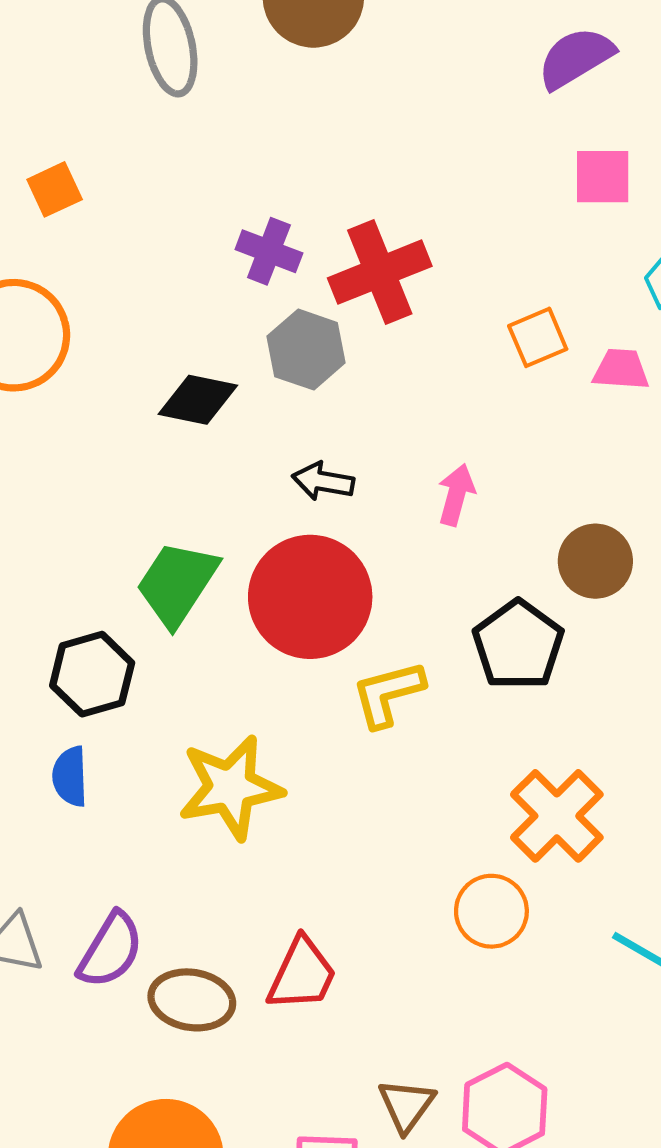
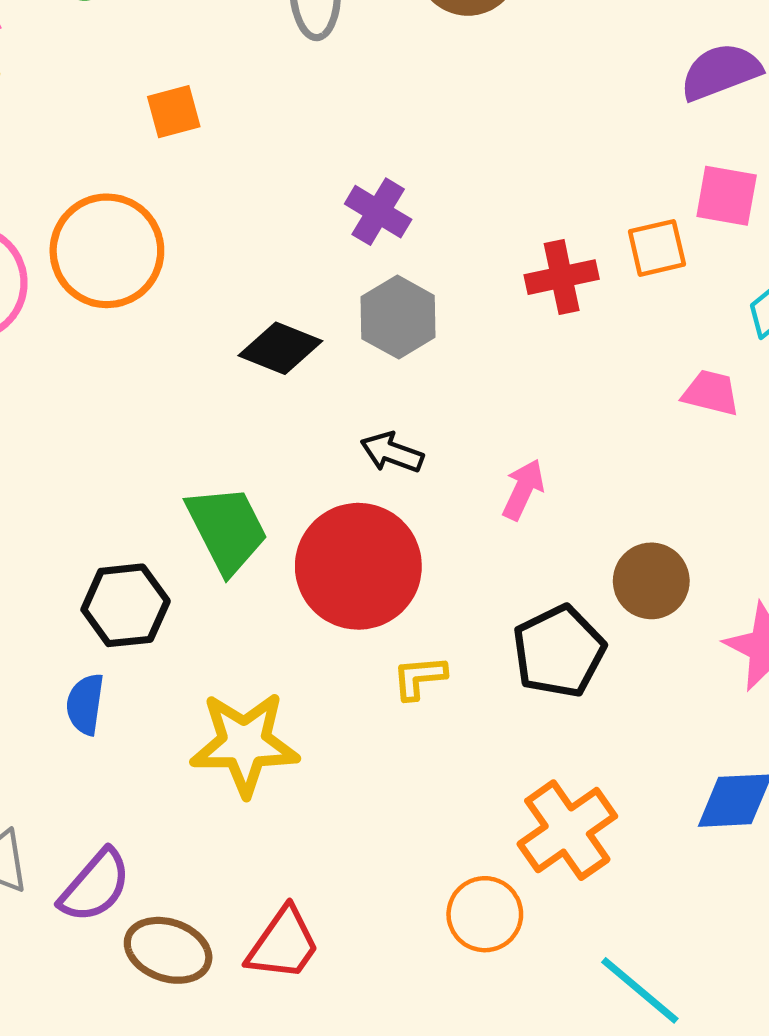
red cross: (380, 272) -> (562, 277), moved, size x0.7
orange square: (538, 337) -> (657, 248), moved
green trapezoid: (177, 583) -> (227, 529), turned 110
yellow L-shape: (388, 694) -> (419, 677), size x0.7

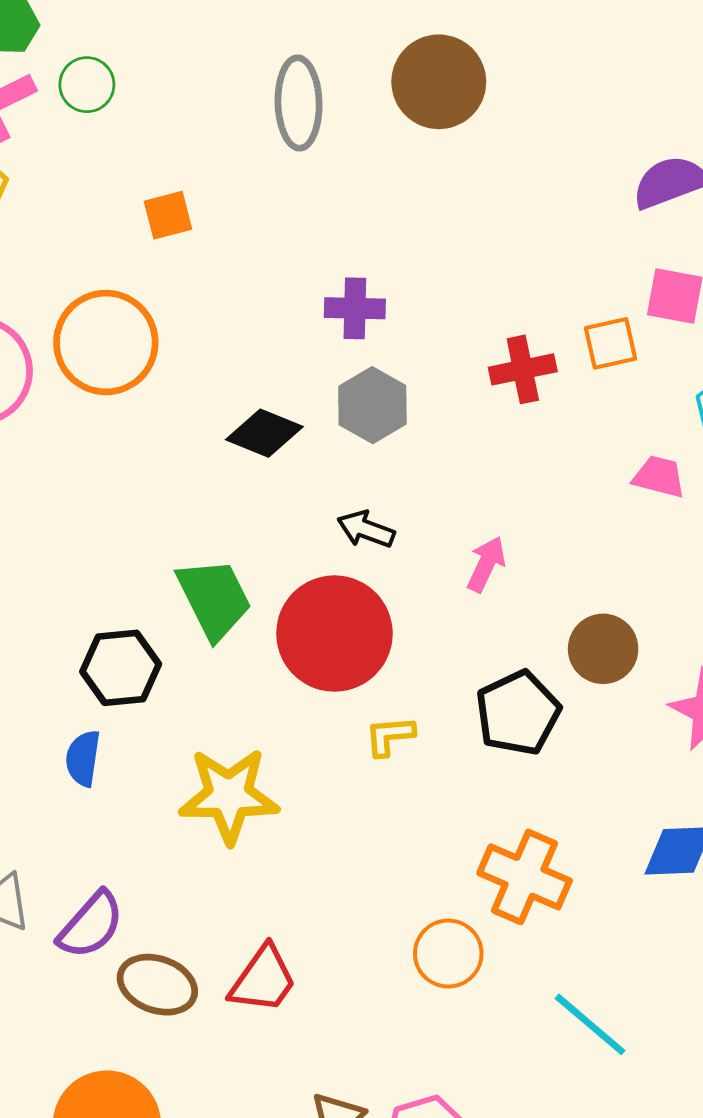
purple cross: (378, 212) -> (355, 308), turned -30
orange cross: (567, 830) -> (525, 877), turned -32

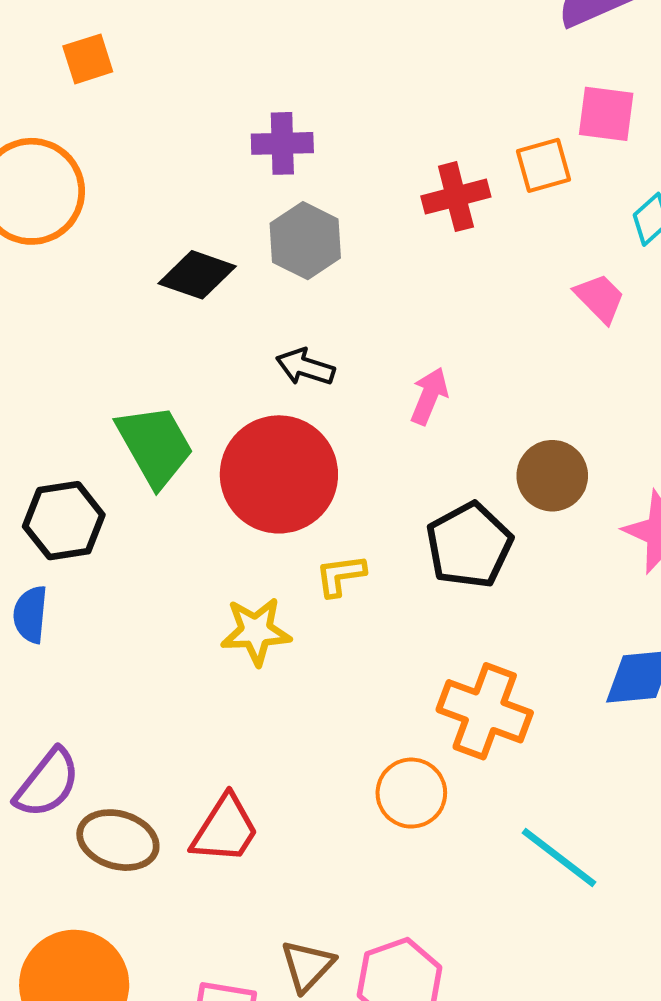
pink trapezoid: (659, 477) -> (600, 298), turned 34
yellow star: (229, 796) -> (256, 631), moved, size x0.7

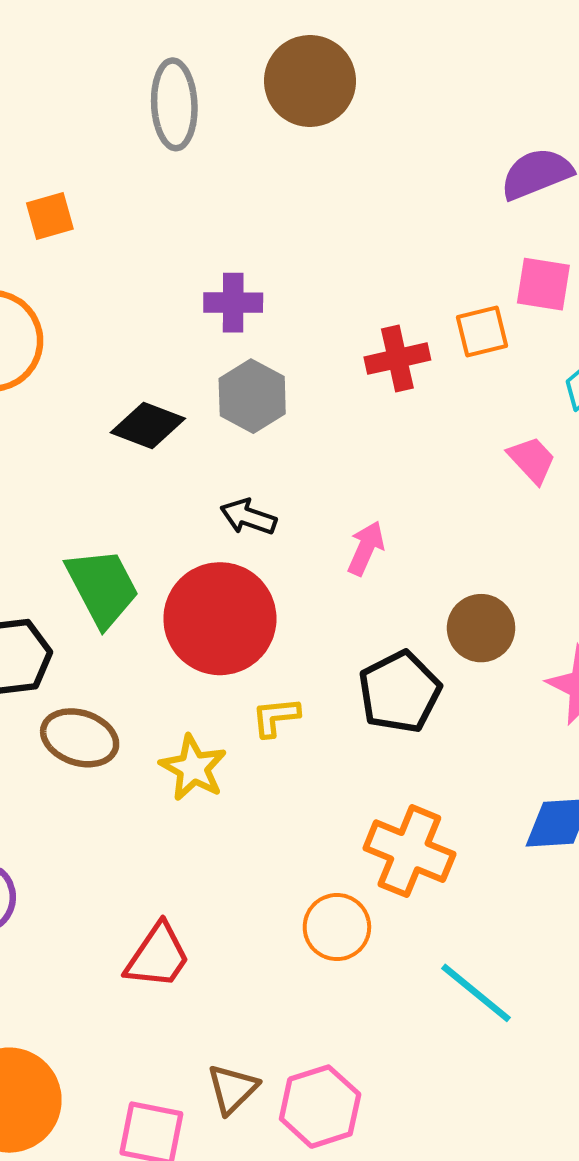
yellow star: (256, 631) -> (193, 768), turned 30
brown ellipse: (118, 840) -> (80, 738), moved

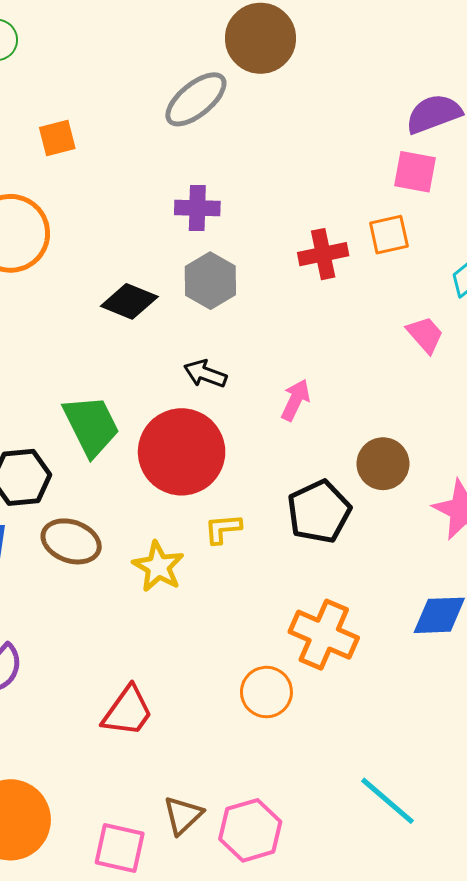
gray ellipse: (174, 104) -> (196, 99), moved, turned 52
pink square: (543, 284) -> (415, 172), moved
cyan line: (476, 993) -> (388, 801), moved

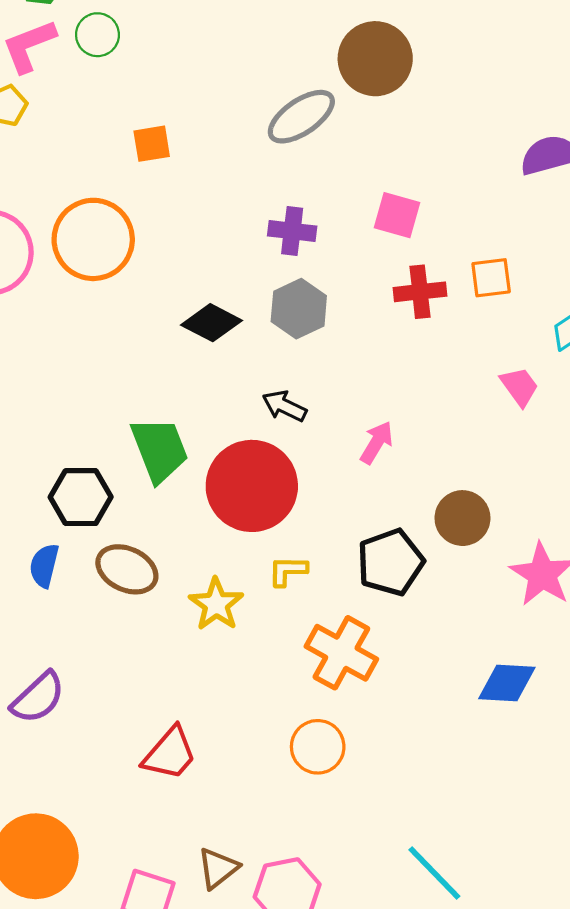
pink square: (415, 172) -> (397, 215), moved
orange cross: (324, 635) -> (341, 653), moved

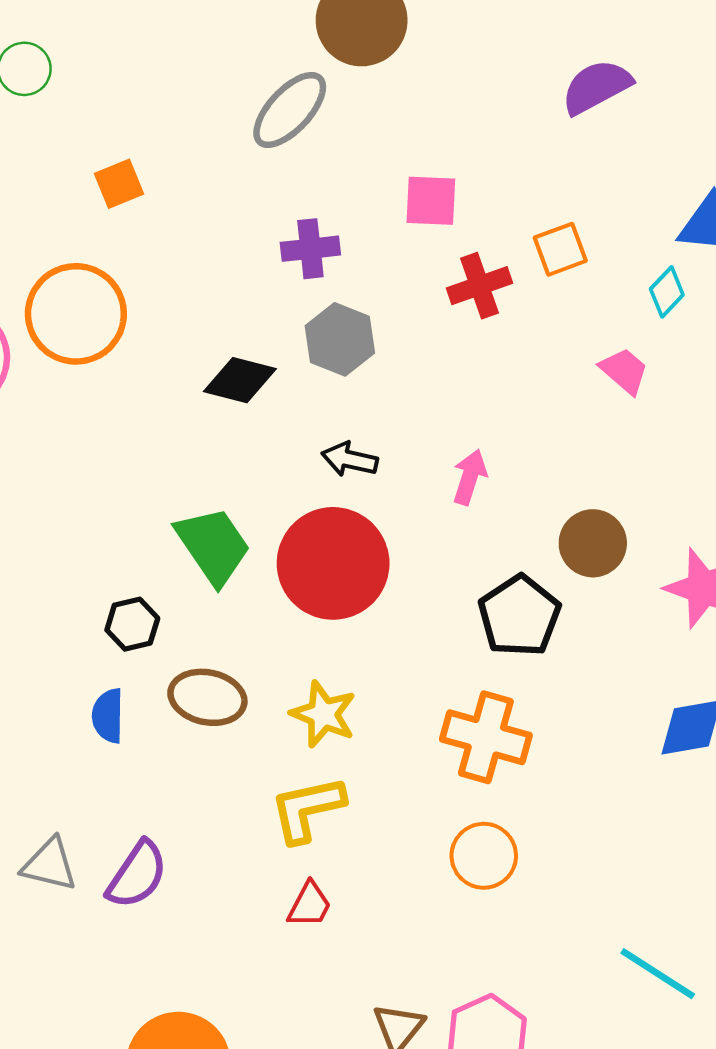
black hexagon: (81, 497) -> (132, 624), size x0.7
yellow L-shape: (288, 571) -> (307, 809), moved, size x1.6
red trapezoid: (170, 754) -> (310, 905), size x0.7

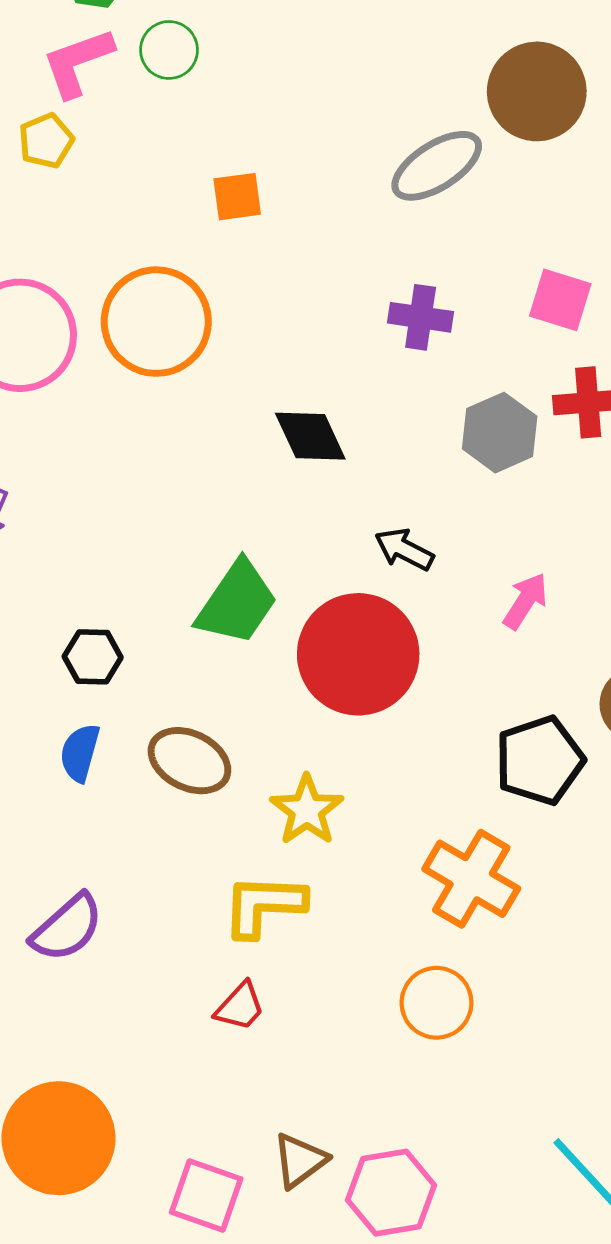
gray hexagon: (340, 339) -> (500, 433), moved
black diamond: (240, 380) -> (310, 436), turned 36
green trapezoid: (213, 546) -> (237, 603), turned 54
black hexagon: (132, 624) -> (93, 657), moved

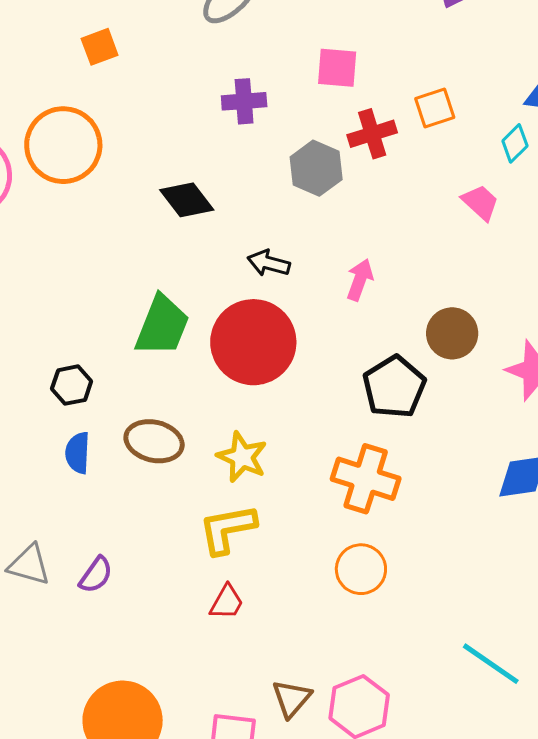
purple semicircle: (67, 928) -> (96, 575), size x0.7

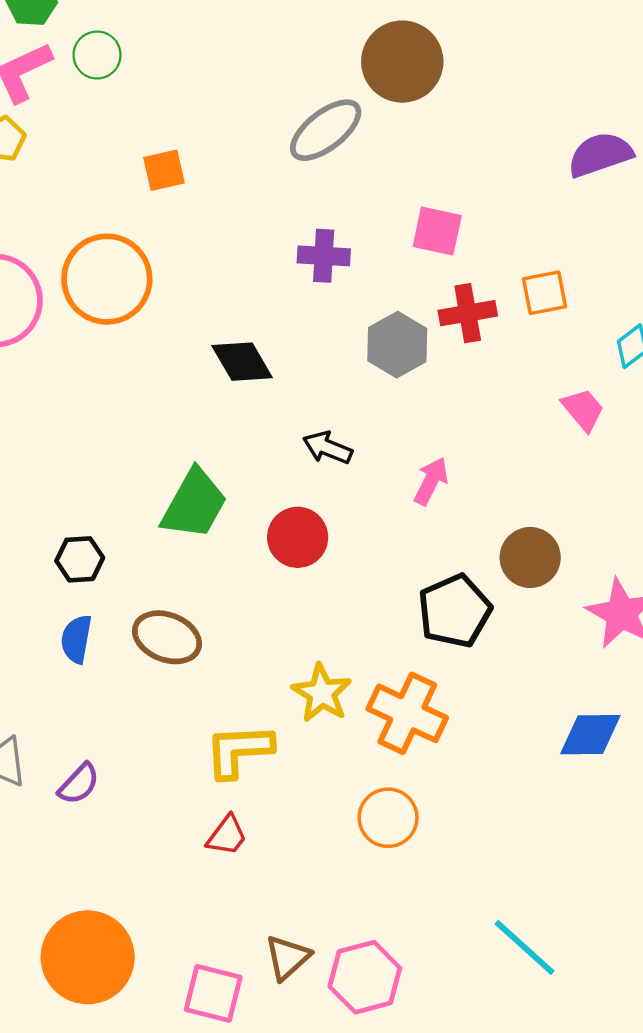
red circle: (253, 342) -> (298, 537), size x0.6
yellow star: (242, 457) -> (322, 693), moved

